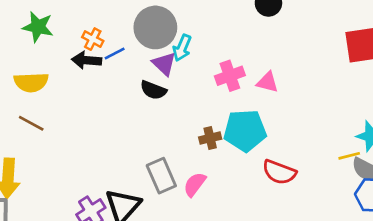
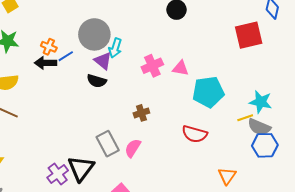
cyan pentagon: (245, 131) -> (208, 92), moved

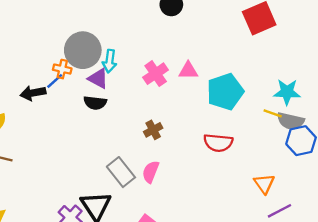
orange cross: (49, 47) -> (62, 69), moved
yellow line: (245, 118) -> (273, 113), turned 49

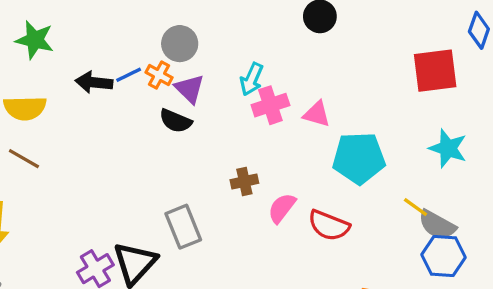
gray circle: (83, 50) -> (180, 44), size x0.7
cyan arrow: (110, 61) -> (252, 79), moved
orange cross: (62, 69) -> (159, 75), moved
cyan star: (287, 92) -> (448, 148), moved
pink semicircle: (151, 172) -> (282, 208), moved

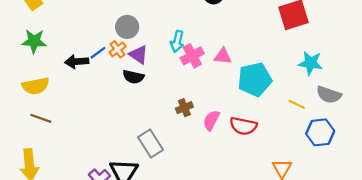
orange cross: (159, 75) -> (118, 49), turned 35
gray semicircle: (437, 225) -> (329, 95), moved

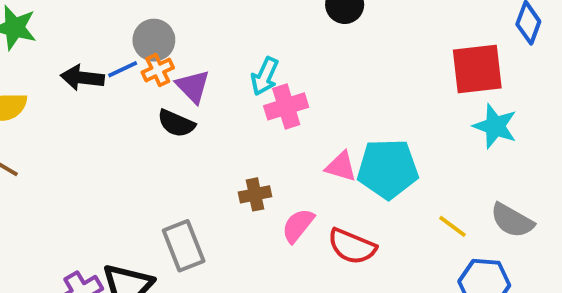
gray circle: (127, 27) -> (154, 40), moved
pink triangle: (223, 56) -> (341, 167), moved
cyan star: (311, 63) -> (495, 126), moved

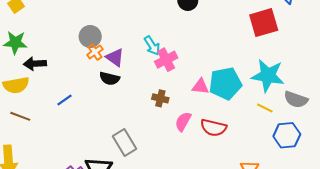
blue line: (123, 69) -> (64, 100), moved
cyan arrow: (265, 76) -> (152, 46), turned -48
black arrow: (82, 78) -> (35, 64), moved
cyan star: (495, 126) -> (268, 76), moved, size x1.4
brown cross: (255, 194) -> (160, 98), moved, turned 35

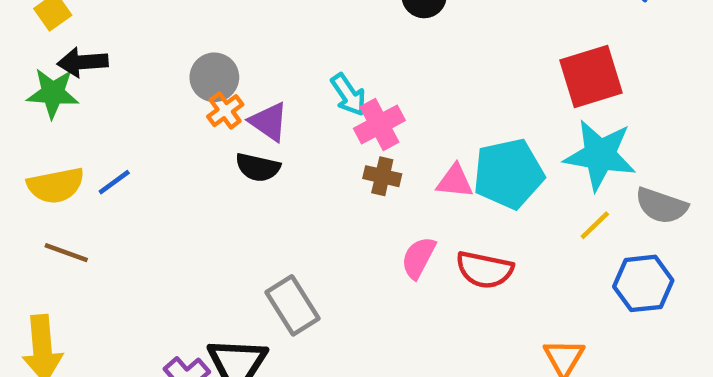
red square: (264, 23) -> (591, 77), moved
black arrow: (35, 64) -> (83, 62), moved
brown cross: (160, 98) -> (382, 176), moved
blue line: (64, 100) -> (114, 182), moved
yellow line: (265, 108) -> (595, 225), turned -70

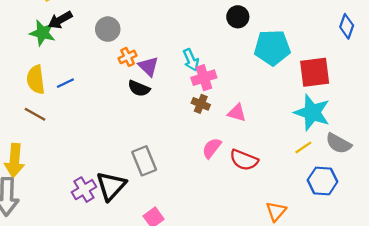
black arrow: (83, 62) -> (60, 20), turned -35
gray circle: (214, 77) -> (108, 29), moved
cyan pentagon: (508, 174) -> (272, 48), moved
yellow semicircle: (56, 185) -> (36, 80), turned 84

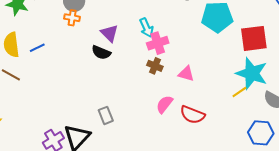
orange cross: (128, 57) -> (72, 18), moved, turned 35
yellow line: (303, 147) -> (239, 92), moved
gray rectangle: (144, 161) -> (106, 115), size x0.7

